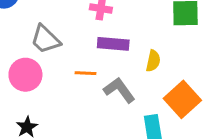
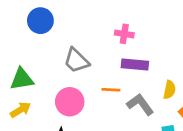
yellow semicircle: (153, 61) -> (169, 90), moved
pink circle: (25, 75) -> (70, 102), moved

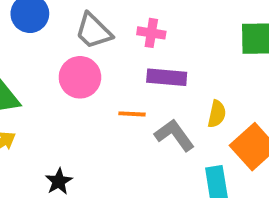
gray trapezoid: (76, 61) -> (93, 31), moved
pink circle: (70, 102) -> (80, 77), moved

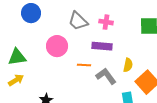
gray trapezoid: (93, 31) -> (78, 21), moved
pink cross: (151, 33) -> (106, 22), moved

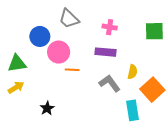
blue circle: (31, 13) -> (40, 36), moved
gray trapezoid: (78, 21) -> (69, 19), moved
orange line: (84, 65) -> (72, 70), moved

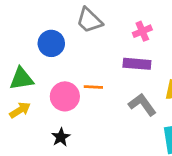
pink cross: (110, 27) -> (142, 31), turned -32
pink circle: (59, 52) -> (65, 96), moved

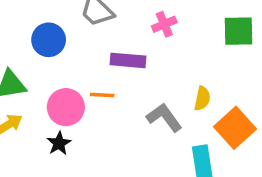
purple rectangle: (137, 64) -> (128, 60), moved
black star: (61, 137) -> (59, 143), moved

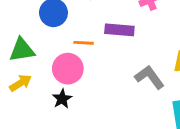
orange line: (102, 95) -> (84, 43), moved

